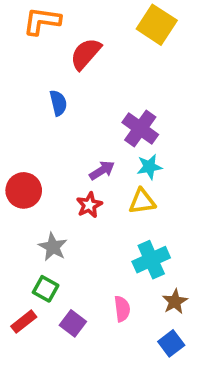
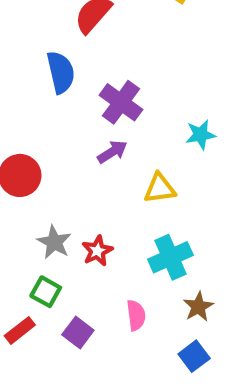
blue semicircle: (58, 103) -> (61, 72), size x1.4
purple cross: (140, 128) -> (121, 102), moved
cyan star: (149, 167) -> (201, 135), moved
red star: (89, 205) -> (97, 251), moved

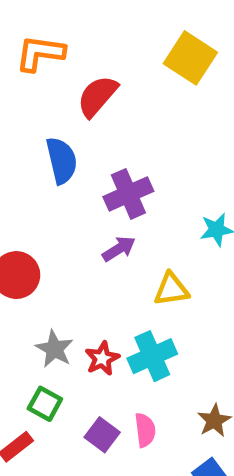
purple cross: (121, 102) -> (128, 194), turned 30
cyan cross: (170, 257) -> (152, 356), moved
purple square: (78, 333) -> (102, 435), moved

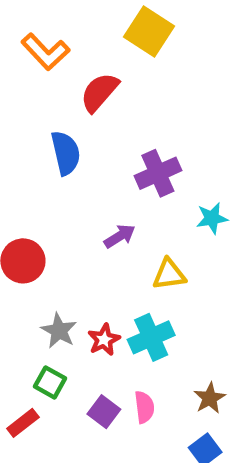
orange L-shape: (40, 53) -> (45, 52), turned -141
yellow square: (190, 58) -> (149, 31), moved
purple cross: (128, 194) -> (158, 173), moved

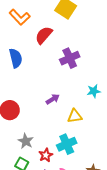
blue semicircle: (66, 153) -> (16, 58), moved
purple cross: (158, 173) -> (70, 58), moved
red star: (104, 340) -> (46, 155), moved

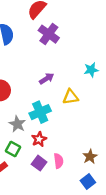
purple cross: (70, 58) -> (49, 34), moved, turned -30
cyan cross: (67, 144) -> (40, 112), moved

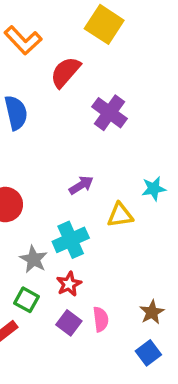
purple cross: (49, 34) -> (109, 113), moved
cyan star: (91, 70) -> (154, 189), moved

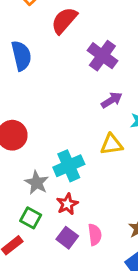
purple arrow: (81, 185) -> (112, 100), moved

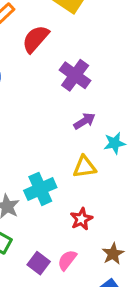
red star: (67, 204) -> (81, 219), moved
pink semicircle: (95, 235) -> (67, 260), turned -135

